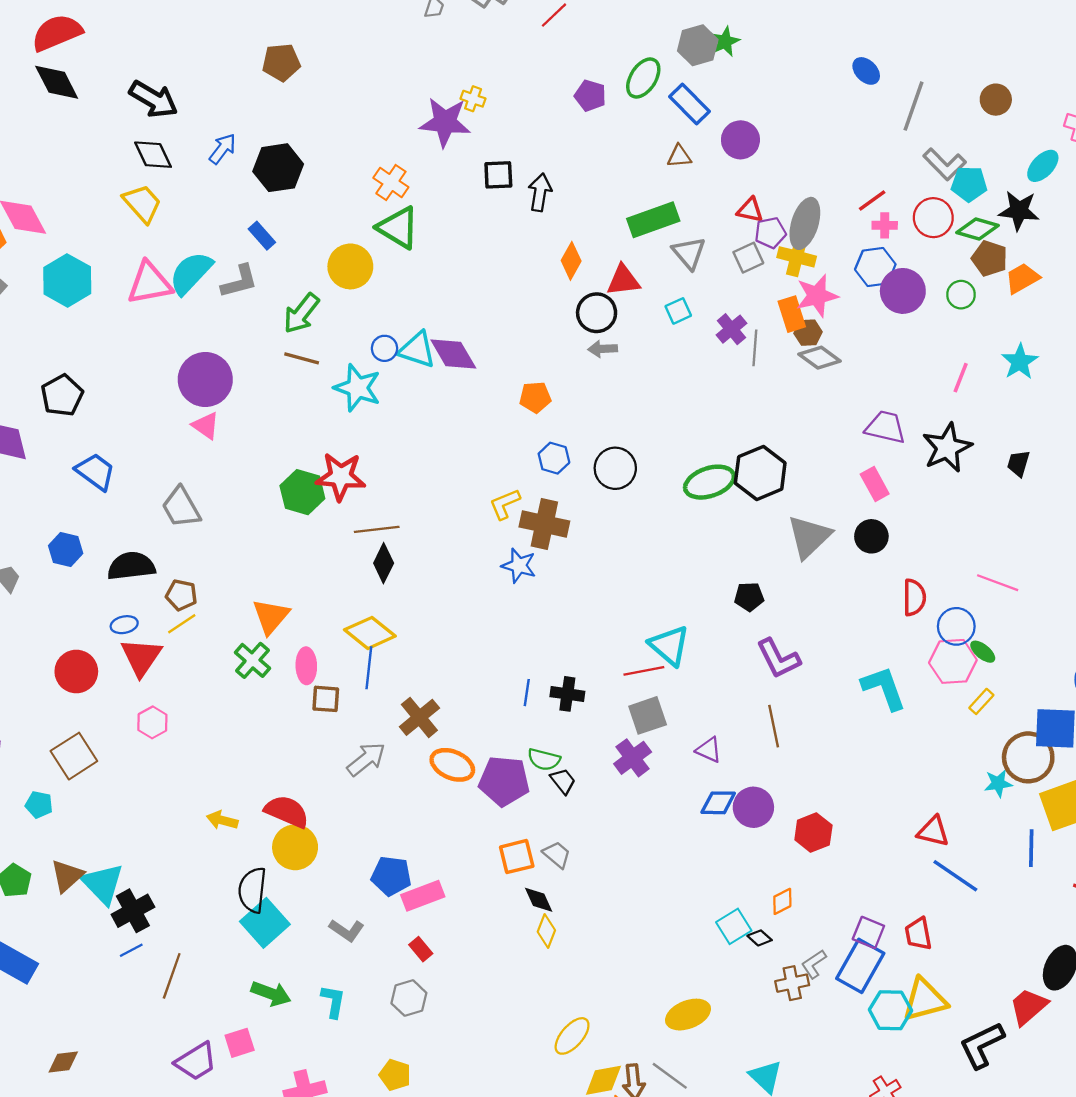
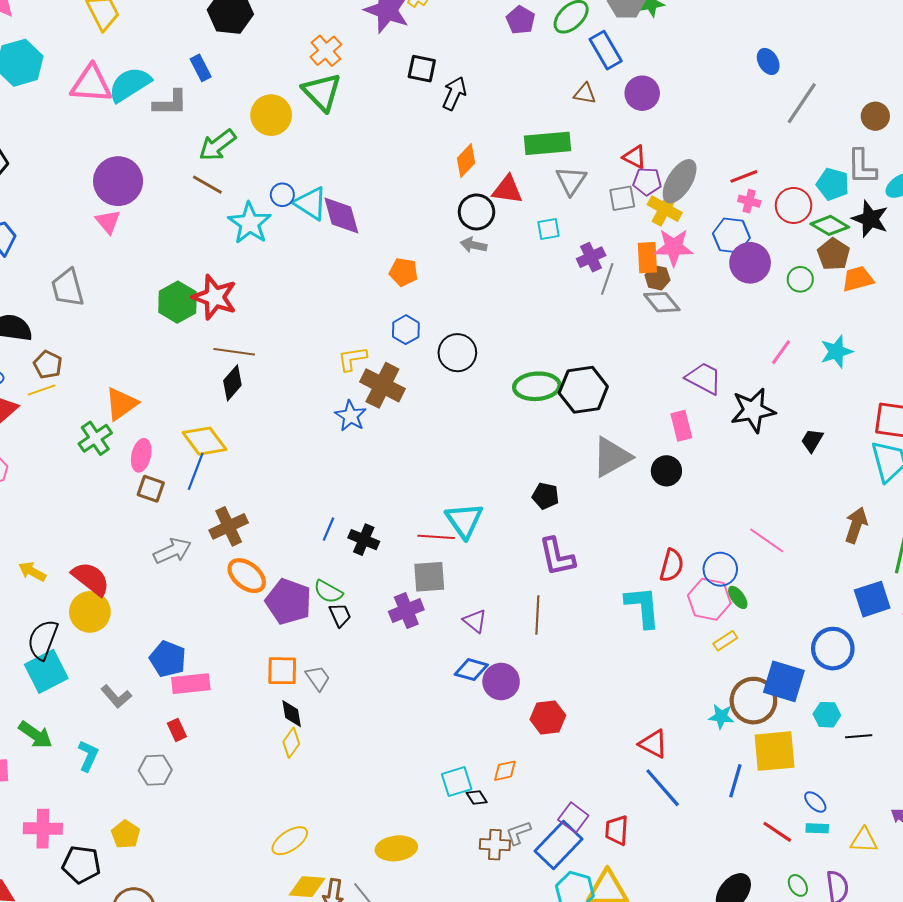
gray L-shape: (945, 164) -> (862, 167), moved, turned 30
red semicircle: (914, 597) -> (672, 565), moved

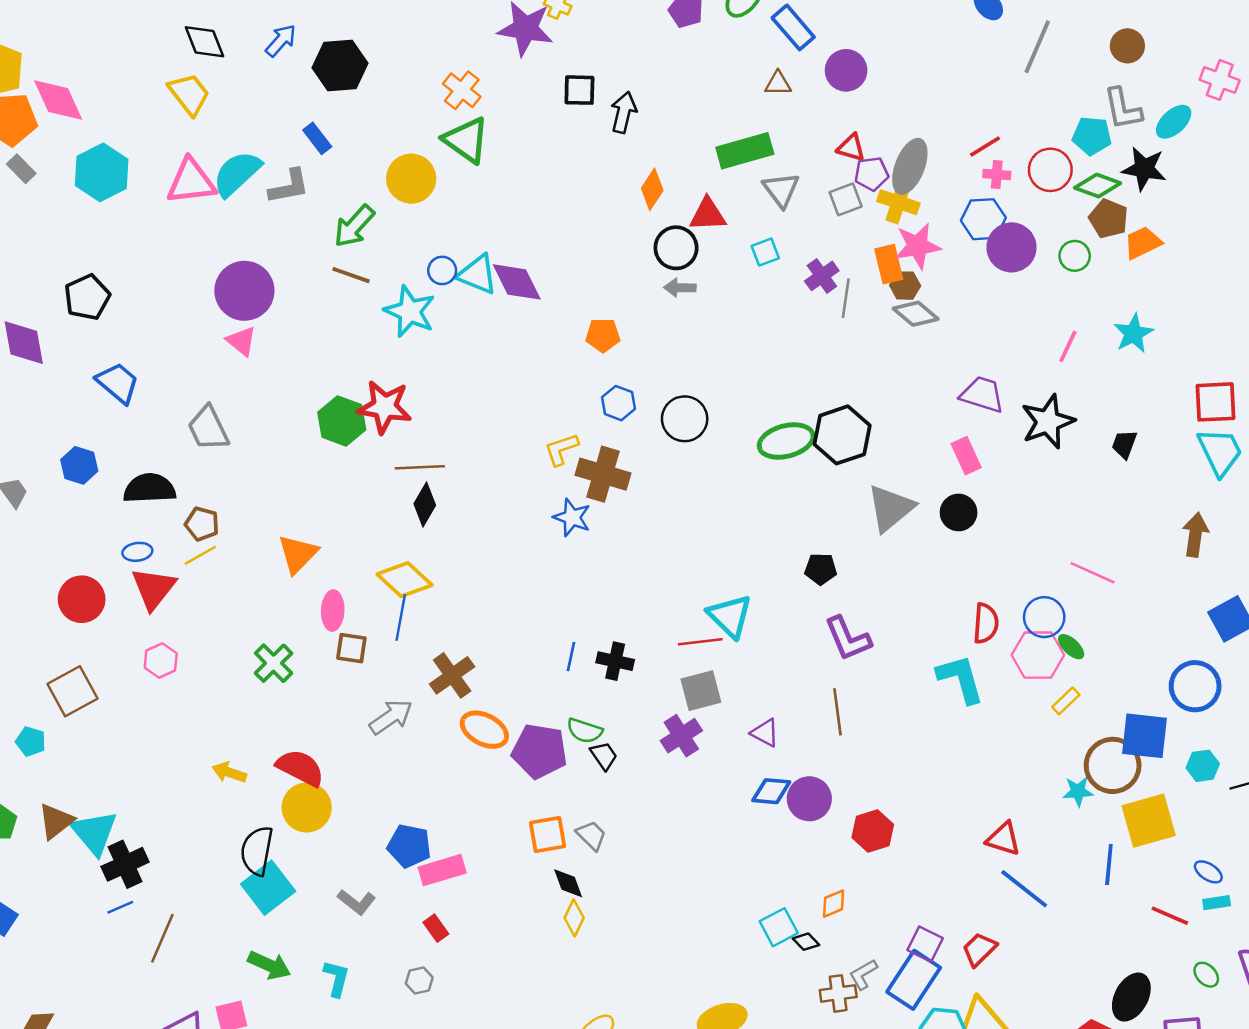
green cross: (95, 438) -> (274, 663), moved
gray hexagon: (155, 770) -> (419, 980), size x0.7
red trapezoid: (617, 830) -> (979, 949), turned 52

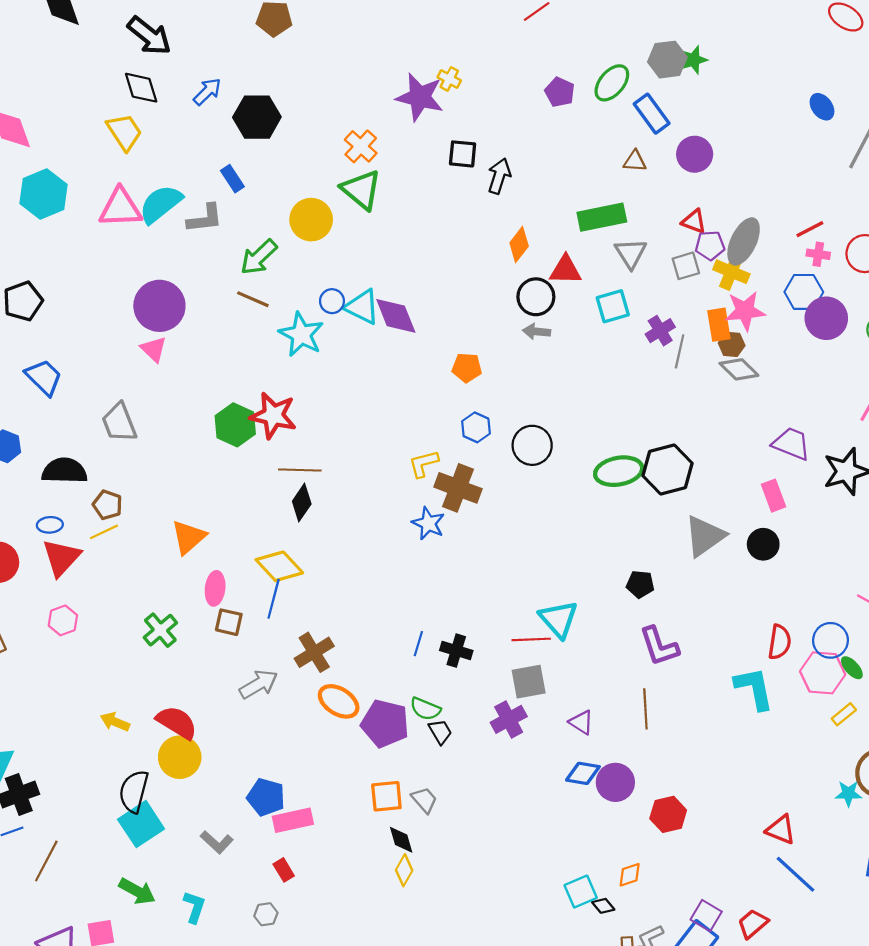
cyan square: (765, 252) -> (613, 306), size x1.4

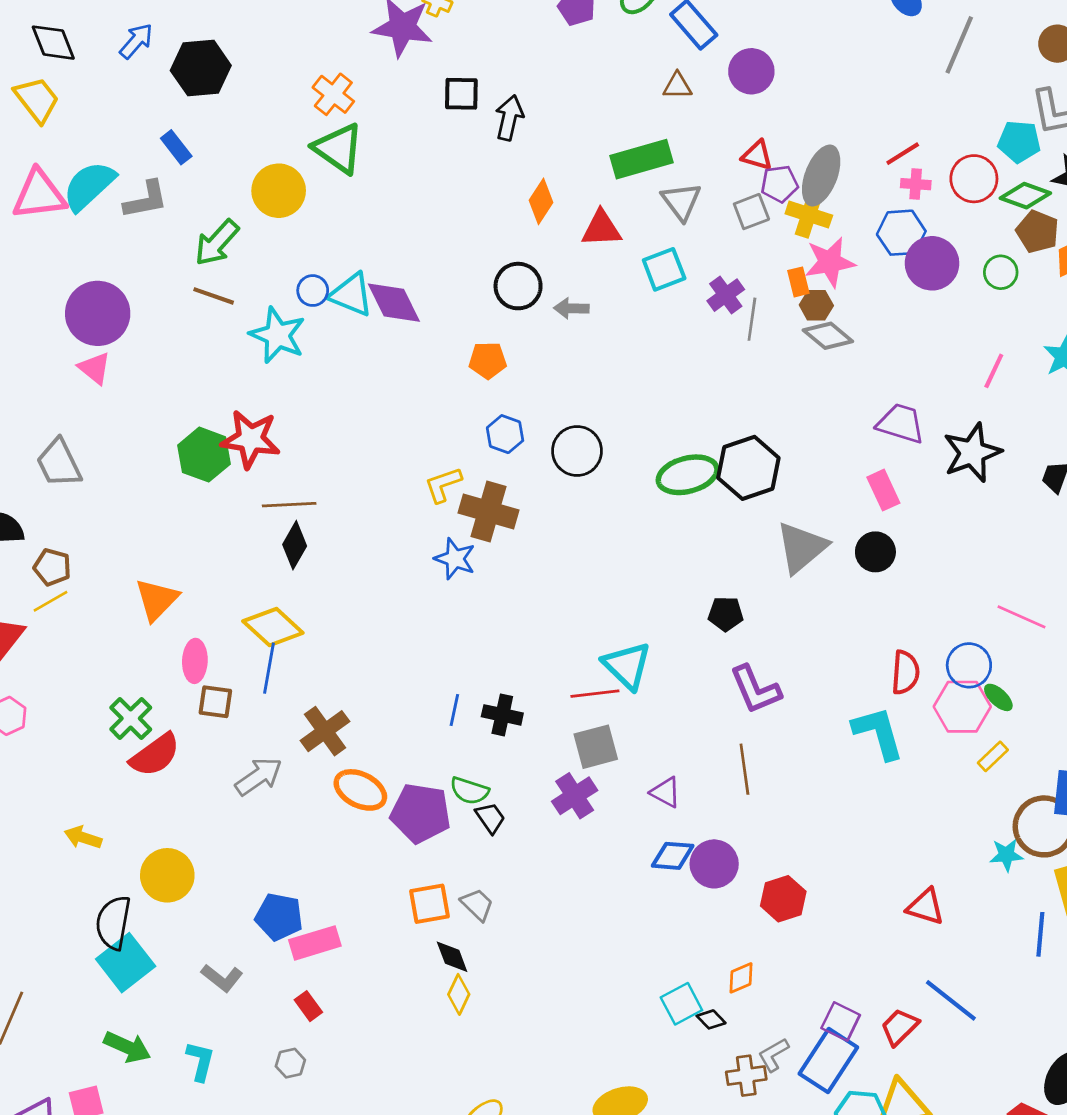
black circle: (536, 297) -> (518, 286), moved
orange rectangle: (719, 325) -> (798, 282), size x0.7
red semicircle: (177, 722) -> (155, 755), moved, turned 117
blue line: (796, 874) -> (951, 1000), moved

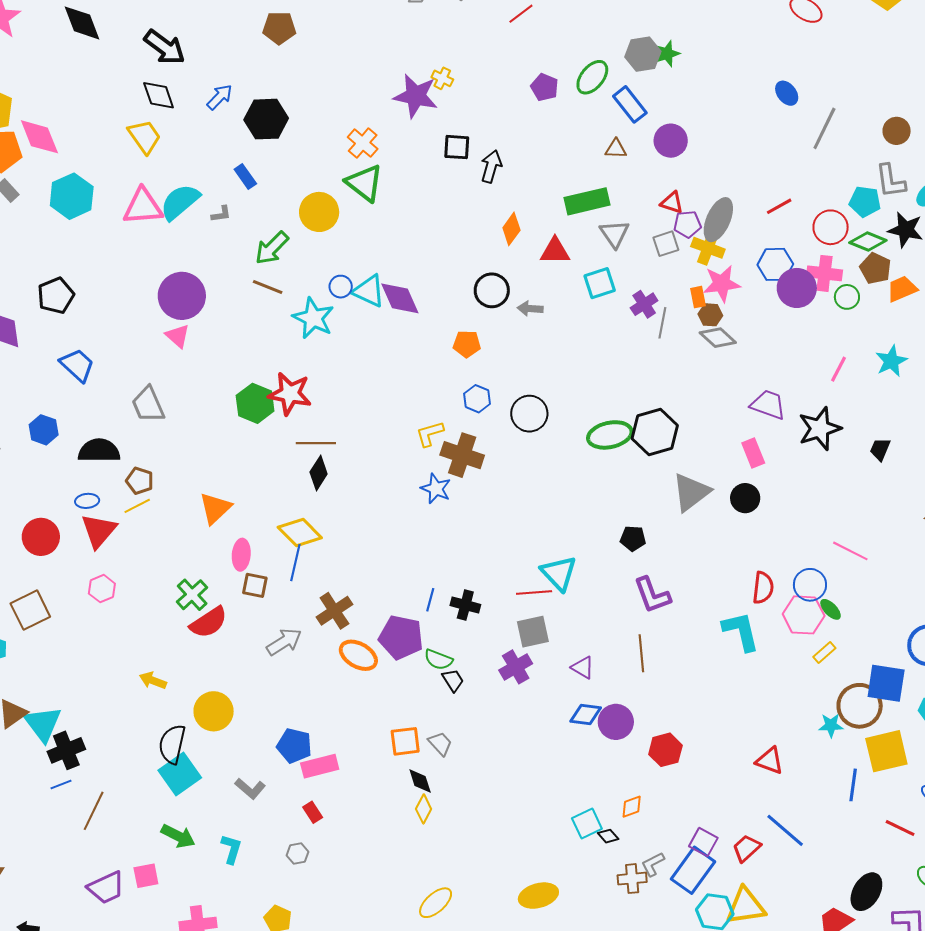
pink cross: (916, 184) -> (824, 273), moved, size x1.6
gray L-shape: (146, 200) -> (221, 214), size x0.6
purple pentagon: (421, 813) -> (401, 637), moved

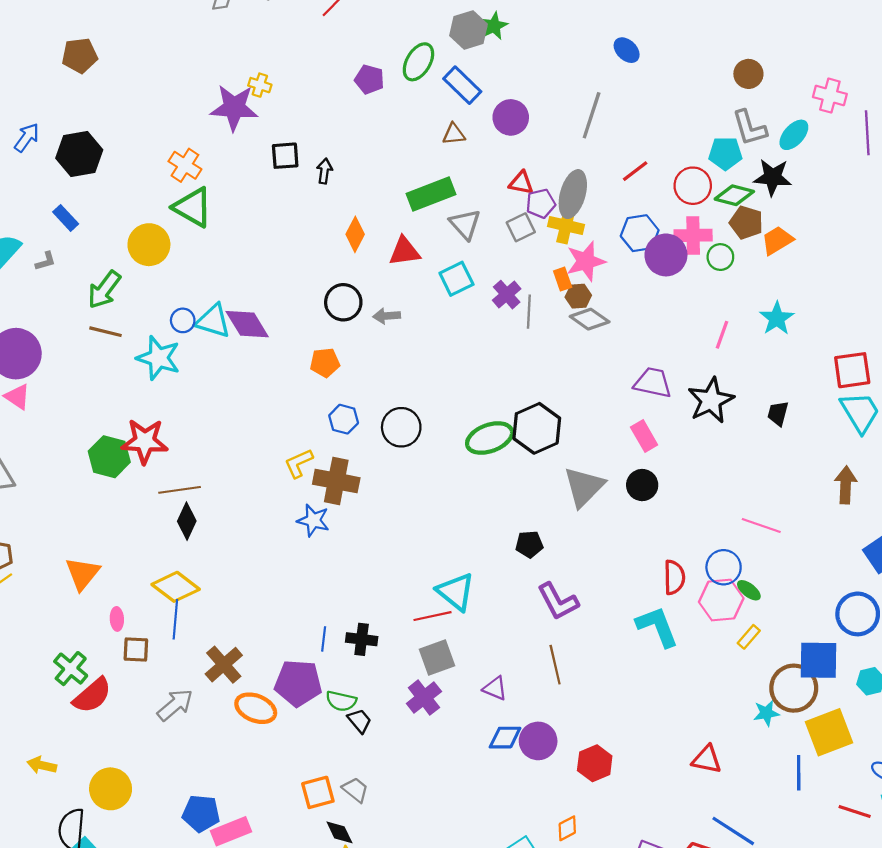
gray line: (824, 128) -> (592, 115), moved
black arrow: (491, 166) -> (324, 171), size x0.7
pink ellipse: (241, 555) -> (117, 619), size x0.7

